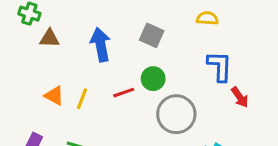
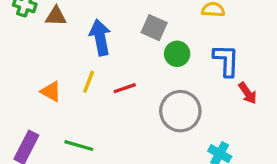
brown triangle: (49, 38) -> (56, 16), moved
green circle: (153, 79) -> (177, 54), moved
yellow line: (82, 99) -> (89, 82), moved

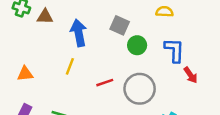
red line: (125, 88) -> (105, 83), moved
orange triangle: (51, 91) -> (25, 74), moved, turned -35

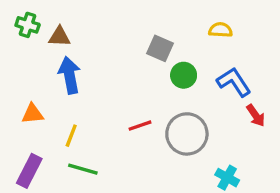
blue arrow: (79, 33) -> (69, 75), moved
blue L-shape: (174, 50) -> (234, 82), turned -35
yellow line: (70, 66) -> (71, 136), moved

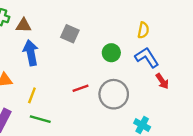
yellow semicircle: (220, 30) -> (143, 30), moved, turned 98
gray square: (160, 48) -> (70, 34), moved

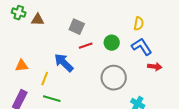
blue arrow: (31, 53) -> (64, 63), moved, turned -35
red arrow: (162, 81) -> (155, 67), turned -48
red line: (80, 88) -> (86, 46), moved

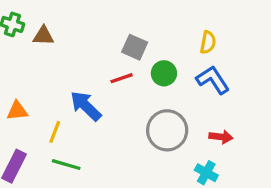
gray square: (77, 27) -> (135, 47), moved
red arrow: (155, 67) -> (221, 137), moved

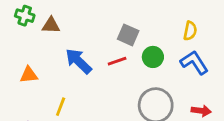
blue arrow: (86, 106) -> (78, 61), moved
orange triangle: (17, 111) -> (29, 75), moved

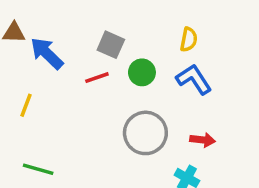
blue arrow: (78, 61) -> (47, 53), moved
yellow line: (61, 107) -> (26, 105), moved

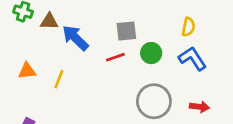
gray square: (111, 45) -> (126, 31), turned -30

